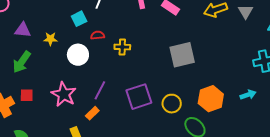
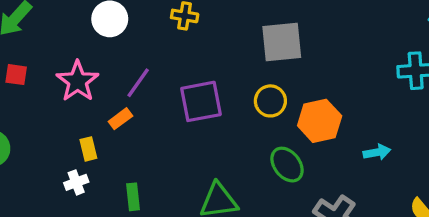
cyan arrow: (248, 95) -> (377, 152), moved
yellow circle: (172, 104) -> (270, 101), moved

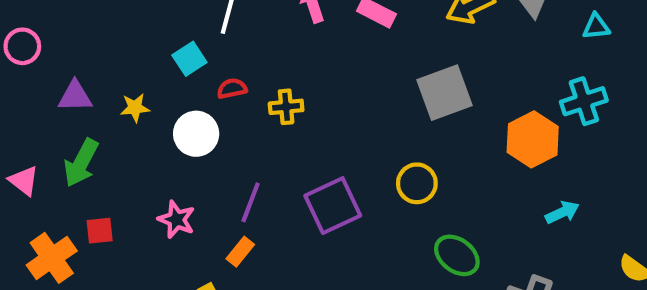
gray square: (282, 42) -> (444, 93), moved
pink star: (78, 81) -> (176, 219), size x0.7
orange hexagon: (320, 121) -> (533, 139), moved

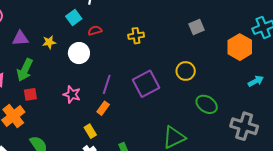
gray square: (444, 93) -> (196, 27), size x0.6
yellow cross: (286, 107) -> (136, 36), moved
red square: (100, 231) -> (30, 94), moved

